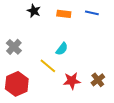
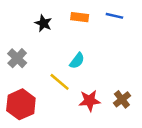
black star: (34, 11) -> (43, 23), moved

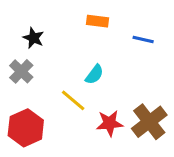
blue line: (114, 16) -> (143, 39), moved
black star: (43, 23) -> (33, 38), moved
brown cross: (122, 99) -> (149, 122), size x1.6

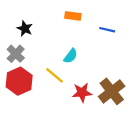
red hexagon: (26, 128) -> (19, 81), moved

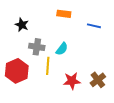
gray cross: (16, 54) -> (37, 47), moved, turned -35
yellow line: (55, 75) -> (48, 66), turned 54
brown cross: (112, 91) -> (98, 80), size x0.7

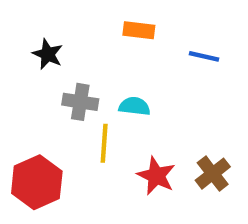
cyan semicircle: (62, 49) -> (135, 106), turned -120
red hexagon: (17, 71) -> (37, 182), moved
red star: (72, 81) -> (156, 176), turned 30

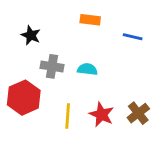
yellow line: (104, 143) -> (68, 116), moved
red hexagon: (37, 182) -> (24, 98), moved

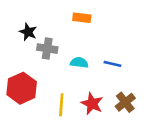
blue line: (133, 37) -> (112, 64), moved
gray cross: (52, 66) -> (47, 49), moved

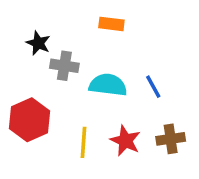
cyan semicircle: (79, 63) -> (108, 85), size x1.5
blue line: (112, 64) -> (153, 87), turned 48
brown cross: (125, 102) -> (171, 139), turned 30

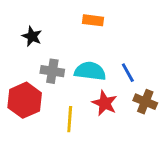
gray cross: (64, 66) -> (52, 71), moved
brown cross: (171, 139) -> (145, 102), moved, turned 30
red star: (125, 141) -> (105, 103), moved

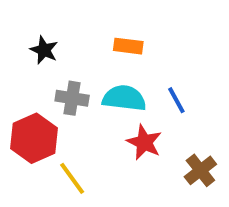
orange rectangle: (93, 20) -> (128, 46), moved
brown cross: (145, 102) -> (200, 170), moved, turned 30
yellow line: (70, 119) -> (72, 178), moved, turned -40

